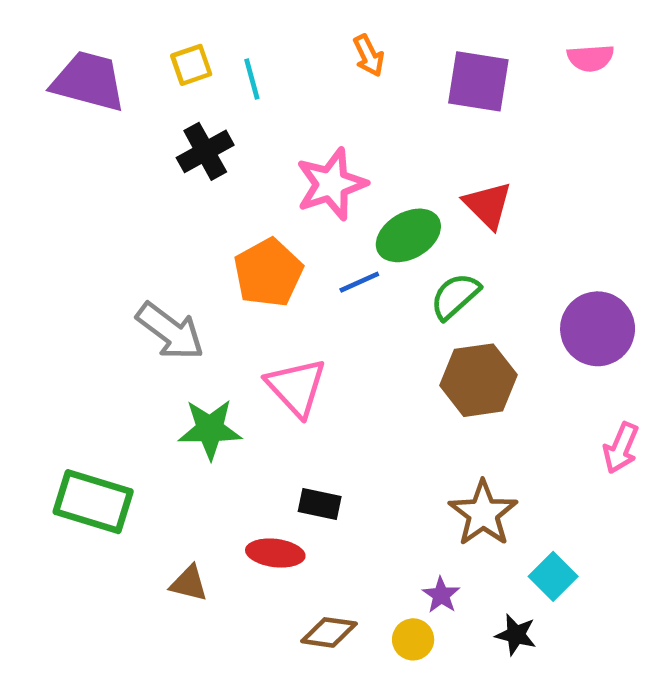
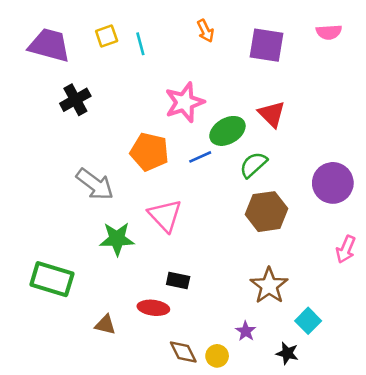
black cross: (205, 151) -> (75, 100), moved
orange pentagon: (268, 273) -> (149, 152), turned -30
brown diamond: (329, 632) -> (183, 352), turned 56
yellow circle: (413, 639) -> (217, 356), moved

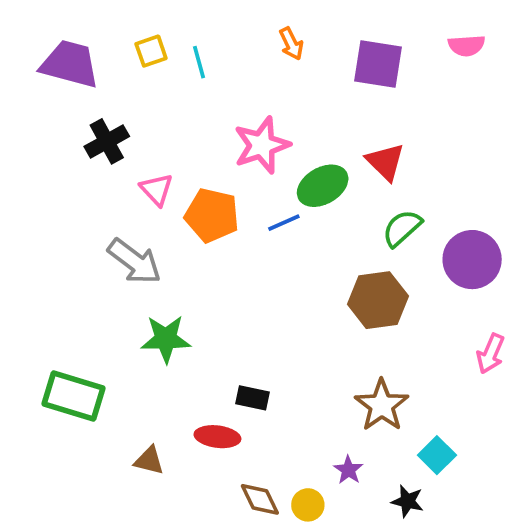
green semicircle: (253, 165) -> (402, 228), moved
pink triangle: (165, 215) -> (157, 189), moved, size x0.7

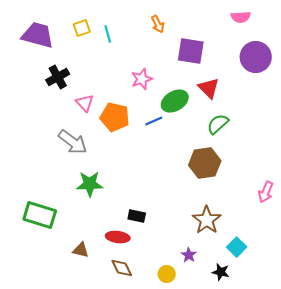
pink semicircle: (467, 46) -> (241, 17), moved
purple square: (378, 64) -> (191, 51), moved
pink star: (262, 145) -> (142, 79), size x0.7
purple circle: (472, 260) -> (256, 57), moved
brown diamond: (260, 499) -> (122, 268), moved

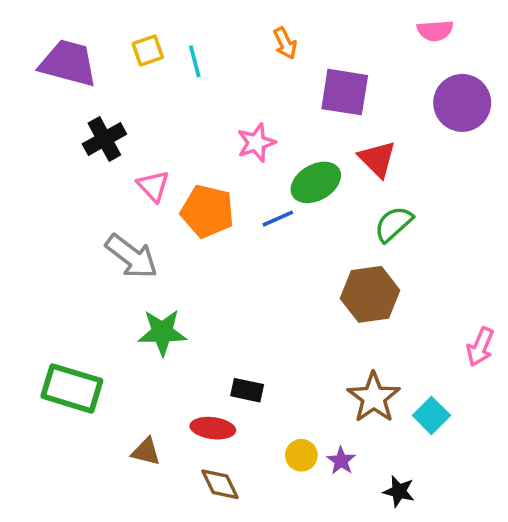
cyan square: (237, 247) -> (431, 415), moved
yellow circle: (167, 274) -> (301, 455), moved

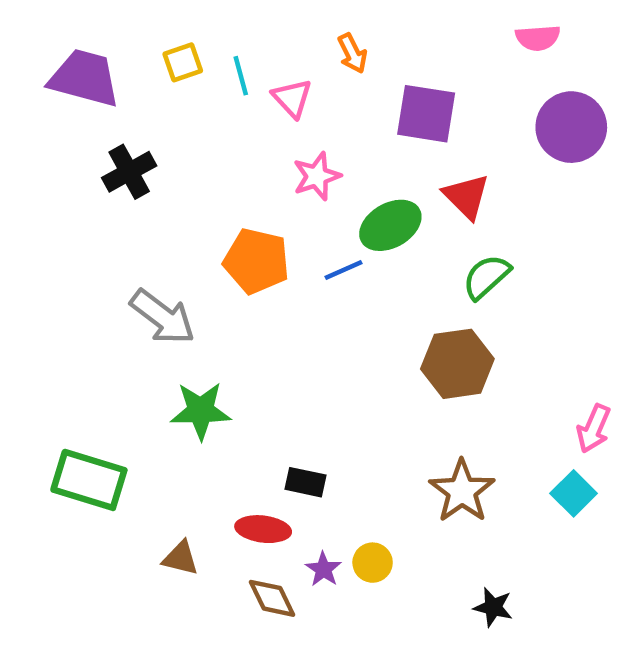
pink triangle: (153, 186) -> (292, 98), moved
cyan square: (431, 415) -> (574, 493), moved
purple star: (341, 461) -> (323, 569), moved

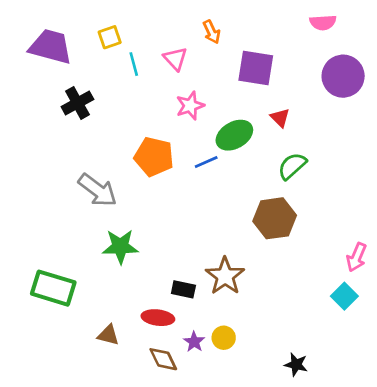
cyan line: (241, 76) -> (134, 64), moved
red triangle: (466, 196) -> (280, 118), size x0.7
brown star: (462, 491) -> (225, 276), moved

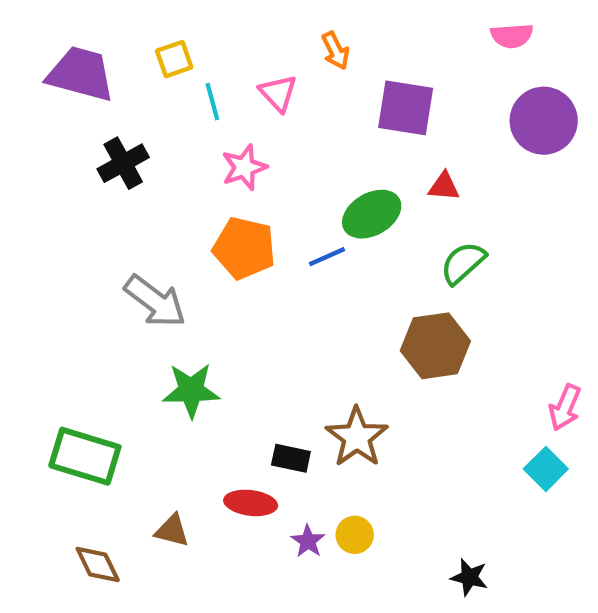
pink star: (190, 106) -> (244, 167), moved
red triangle: (280, 118) -> (444, 187), turned -40
brown diamond: (163, 359) -> (98, 565), moved

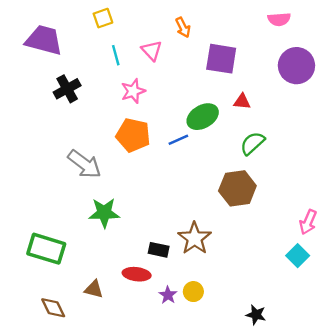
yellow square: (174, 59) -> (103, 18), moved

